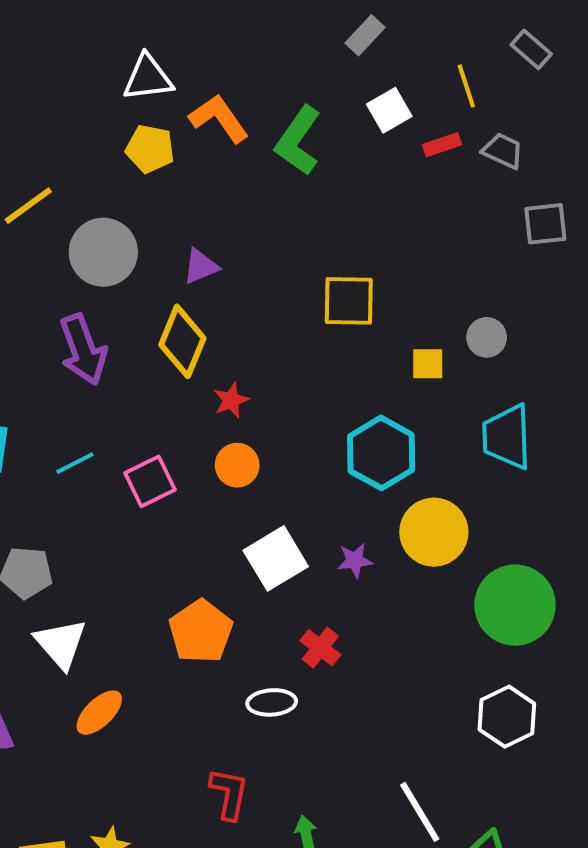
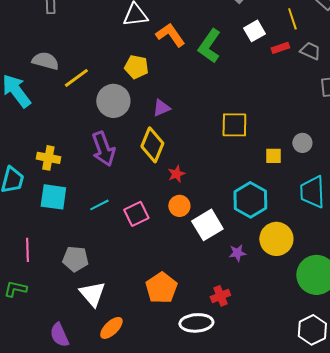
yellow pentagon: (150, 149) -> (136, 67), moved
white square: (276, 558) -> (207, 225), moved
red cross: (320, 648) -> (220, 296), turned 30
white ellipse: (272, 702) -> (196, 323), size x1.4

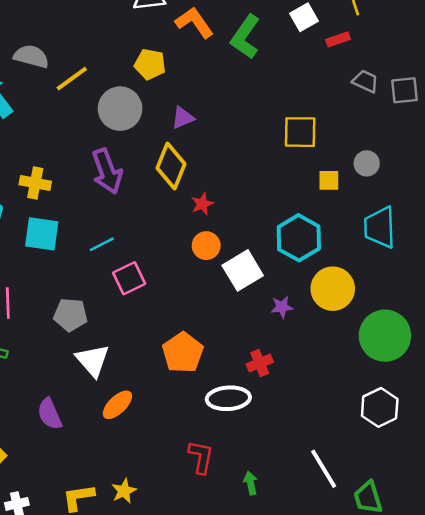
gray trapezoid: (310, 51) -> (365, 81), moved
yellow square: (234, 125) -> (300, 132), moved
pink square: (136, 214) -> (129, 278), moved

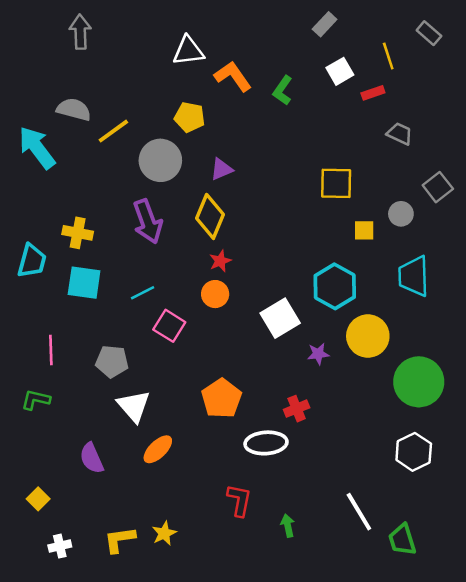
green L-shape: (245, 37) -> (283, 90), size x0.7
gray square: (405, 90) -> (438, 187), moved, turned -32
red star: (202, 204) -> (220, 261), moved
orange circle: (206, 246) -> (215, 294), moved
pink square: (129, 278) -> (169, 326), turned -32

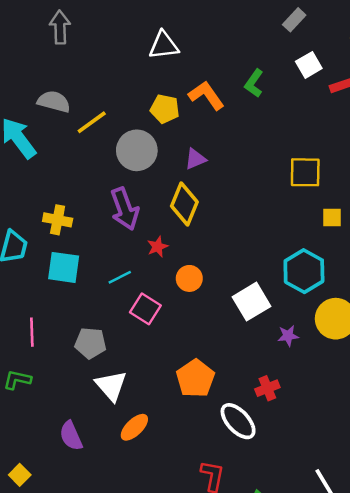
orange L-shape: (233, 76) -> (206, 95), moved
red star: (220, 261) -> (158, 247), moved
white ellipse: (266, 443) -> (238, 421), turned 51

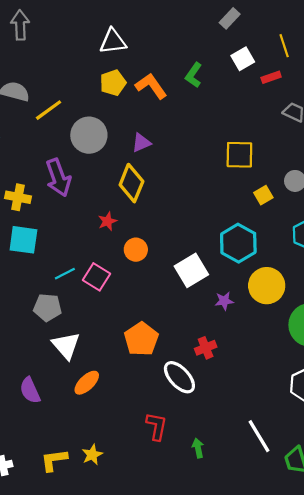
yellow pentagon: (165, 109) -> (113, 83), moved, turned -30
purple arrow: (125, 209) -> (58, 178), moved
yellow square: (332, 217) -> (263, 195), turned -30
cyan line: (120, 277) -> (65, 274), moved

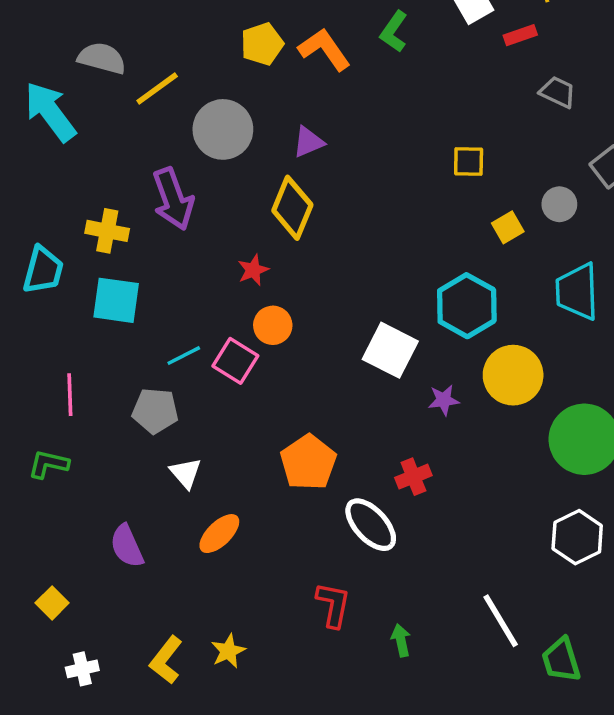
yellow square: (239, 155) -> (469, 161), size x0.7
orange circle: (136, 250) -> (273, 325), moved
white square: (191, 270) -> (390, 350), turned -32
white triangle: (66, 346) -> (186, 473), size x0.7
yellow L-shape: (54, 460) -> (166, 660), turned -44

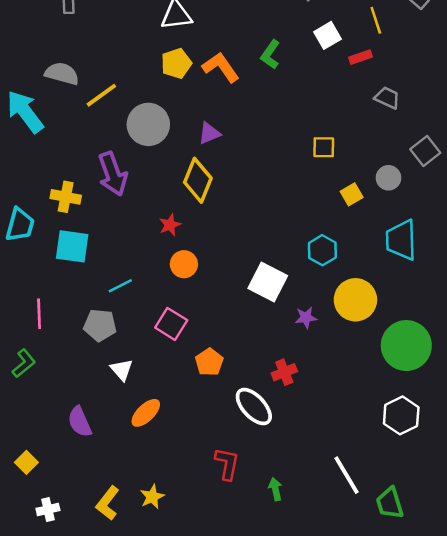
cyan hexagon: (467, 306) -> (322, 250), size x0.7
pink square: (235, 361) -> (171, 324), moved
orange pentagon: (308, 462) -> (209, 362), size x0.7
green L-shape: (48, 464) -> (24, 363), turned 128

